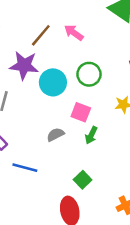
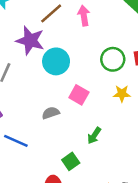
pink arrow: (74, 33) -> (84, 16), turned 36
green circle: (89, 74) -> (113, 59), moved
green arrow: (91, 135) -> (94, 136), moved

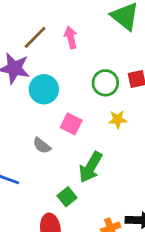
gray semicircle: (51, 113) -> (42, 146), turned -120
green arrow: (94, 136) -> (91, 167), size x1.6

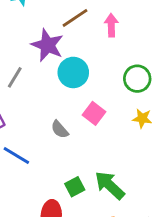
green arrow: (91, 167) -> (110, 185), moved, turned 92

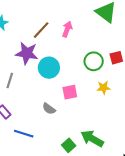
pink arrow: (111, 25) -> (67, 29), turned 35
pink square: (94, 113) -> (70, 92), turned -35

